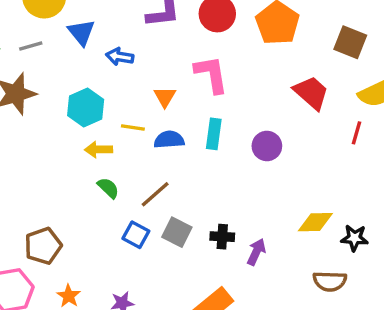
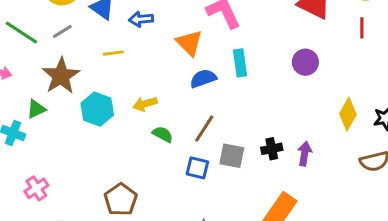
orange triangle: (165, 97) -> (189, 43), size x1.4
cyan hexagon: (86, 108) -> (97, 109), moved
yellow line: (133, 128) -> (113, 53), moved
purple circle: (267, 146) -> (305, 62), moved
yellow diamond: (315, 222) -> (348, 114), turned -44

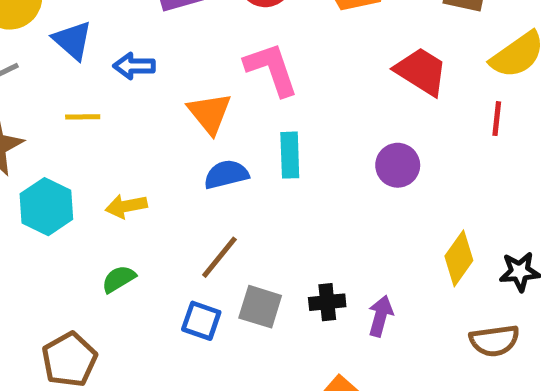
green semicircle: (163, 134) -> (119, 279), moved, turned -65

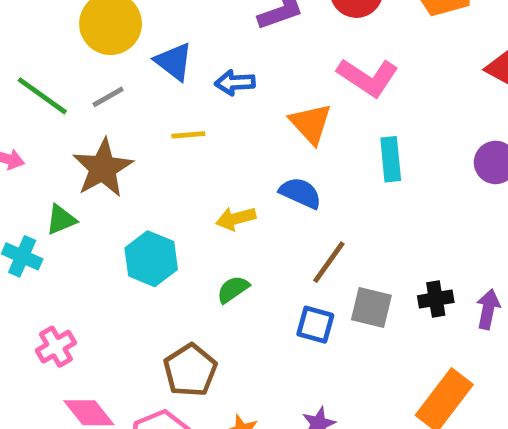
pink L-shape: (271, 69) -> (368, 77), turned 146
blue semicircle: (226, 174) -> (300, 193), moved, turned 42
cyan hexagon: (46, 207) -> (151, 259), moved

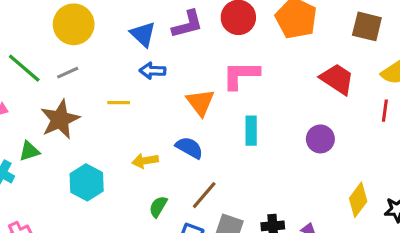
blue triangle: (174, 62) -> (143, 34), moved
pink L-shape: (368, 77) -> (241, 75), turned 141
green semicircle: (233, 289) -> (158, 207), moved, turned -30

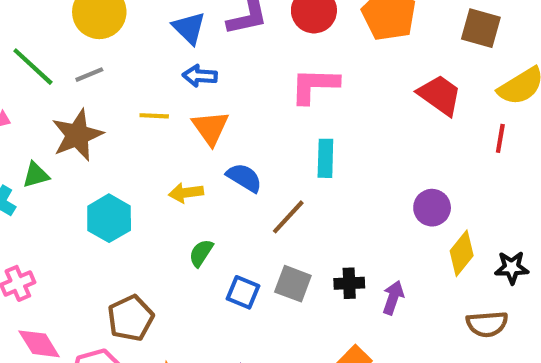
orange triangle: (200, 102) -> (211, 128), moved
purple circle: (320, 139) -> (432, 208), moved
brown line: (204, 195) -> (288, 217), moved

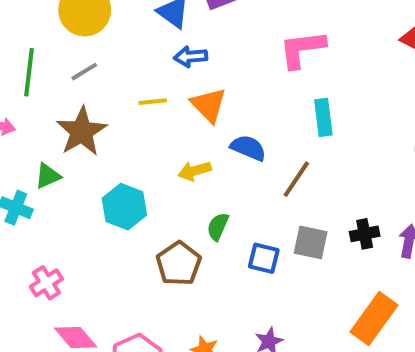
green line: (33, 67) -> (29, 72), turned 63
brown pentagon: (131, 318) -> (179, 264), moved

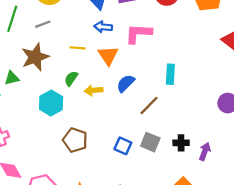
pink L-shape: (302, 49) -> (138, 33), moved
blue semicircle: (248, 148) -> (126, 83), turned -78
green semicircle: (218, 227) -> (71, 78), moved
brown pentagon: (179, 264) -> (75, 140), turned -30

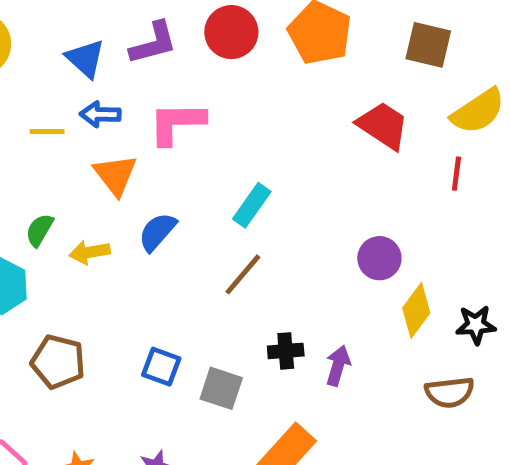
yellow line: (78, 48) -> (47, 132), moved
cyan rectangle: (170, 74) -> (252, 205), turned 36
brown line: (149, 106) -> (243, 274), moved
gray square: (150, 142) -> (221, 388), moved

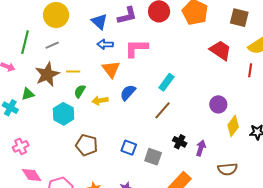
yellow line: (47, 132) -> (73, 71), moved
black cross: (286, 351) -> (180, 142), turned 32
brown semicircle: (450, 392) -> (228, 169), moved

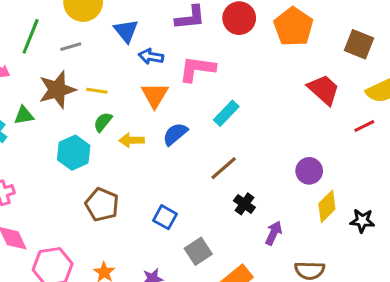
blue triangle: (99, 22) -> (126, 31), moved
red line: (250, 70) -> (364, 126), turned 48
cyan rectangle: (166, 82) -> (226, 113), moved
black cross: (180, 142) -> (244, 204), moved
gray square: (153, 157) -> (198, 251), moved, turned 30

